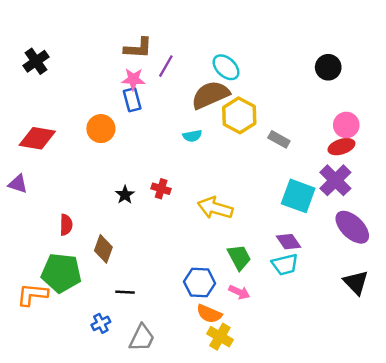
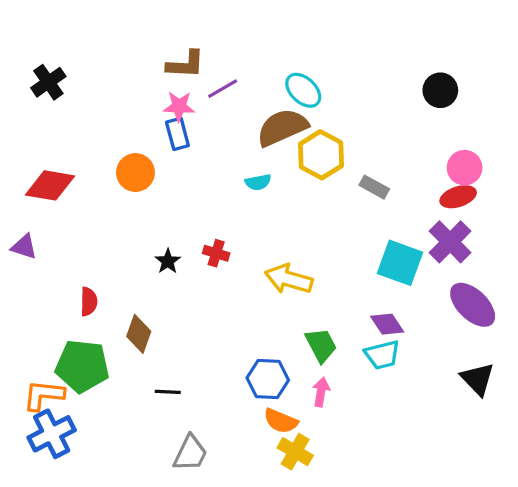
purple line: (166, 66) -> (223, 89), turned 30
pink arrow: (239, 292) -> (321, 392), turned -105
blue cross: (101, 323) -> (52, 434), moved, size x1.8

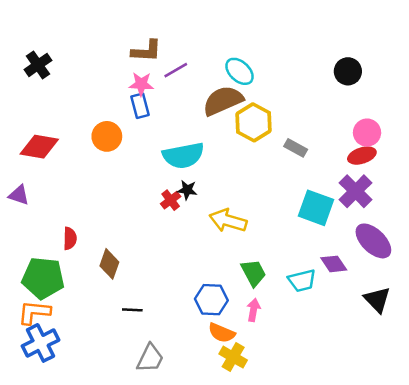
cyan semicircle: (258, 182) -> (183, 156), moved, size x2.0
red cross: (216, 253) -> (171, 200), turned 36
black star: (168, 261) -> (187, 190), moved, turned -30
purple diamond: (387, 324) -> (334, 264), moved
green pentagon: (82, 366) -> (43, 278), moved

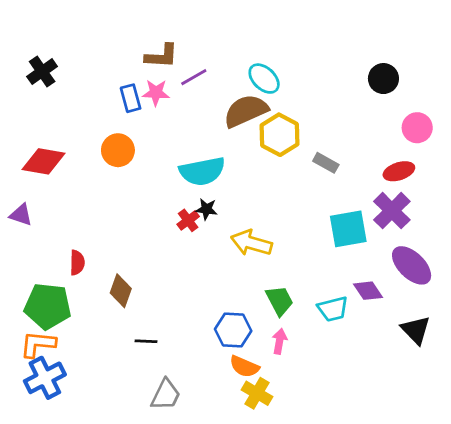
blue rectangle: (140, 106) -> (131, 98), moved
pink circle: (367, 133) -> (417, 128), moved
cyan square: (316, 208) -> (348, 229), turned -30

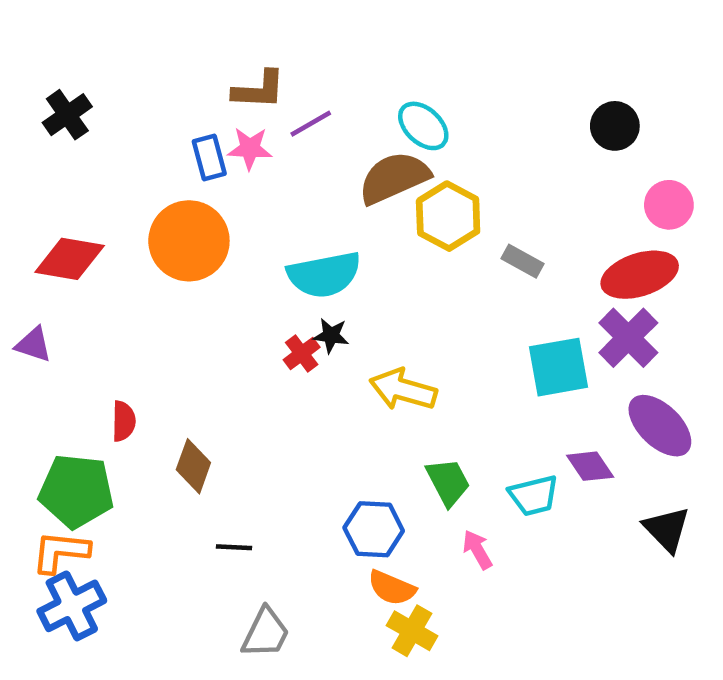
orange circle: (118, 150) -> (189, 241), size x1.5
red ellipse: (399, 171) -> (640, 275), size x1.5
pink arrow: (279, 341) -> (477, 550), moved, turned -40

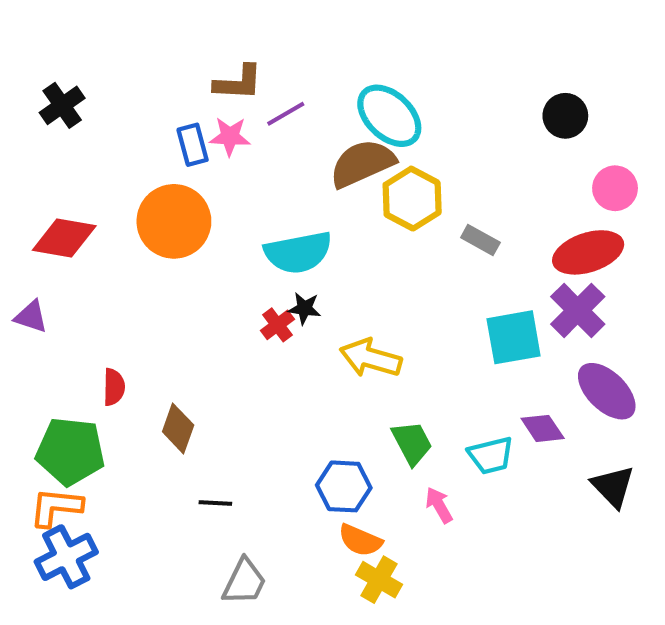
cyan ellipse: (423, 126) -> (389, 116), size x1.4

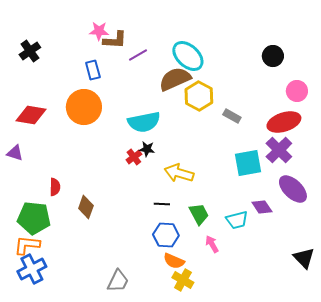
pink star: (230, 136) -> (99, 31), moved
black triangle: (613, 486) -> (304, 258), moved
black line: (215, 503) -> (162, 204), moved

